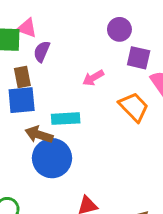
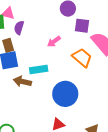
blue circle: (52, 158) -> (65, 94), moved

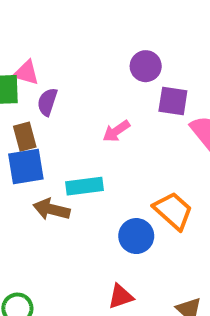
orange trapezoid: (82, 58) -> (173, 211), moved
blue circle: (65, 94) -> (136, 236), size x0.7

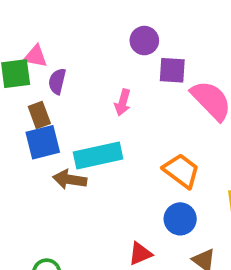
pink arrow: (116, 131) -> (123, 102), turned -35
cyan rectangle: (84, 186) -> (98, 156), size x1.4
blue circle: (136, 236) -> (180, 219), moved

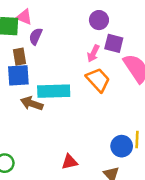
pink arrow: (123, 102) -> (93, 53), moved
orange trapezoid: (181, 171) -> (98, 80), moved
blue circle: (180, 219) -> (122, 146), moved

